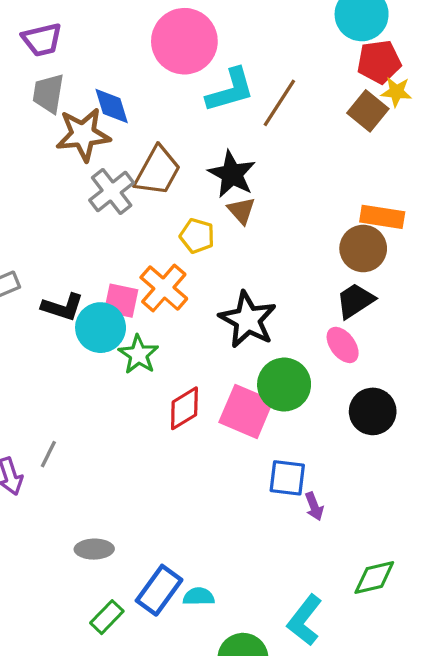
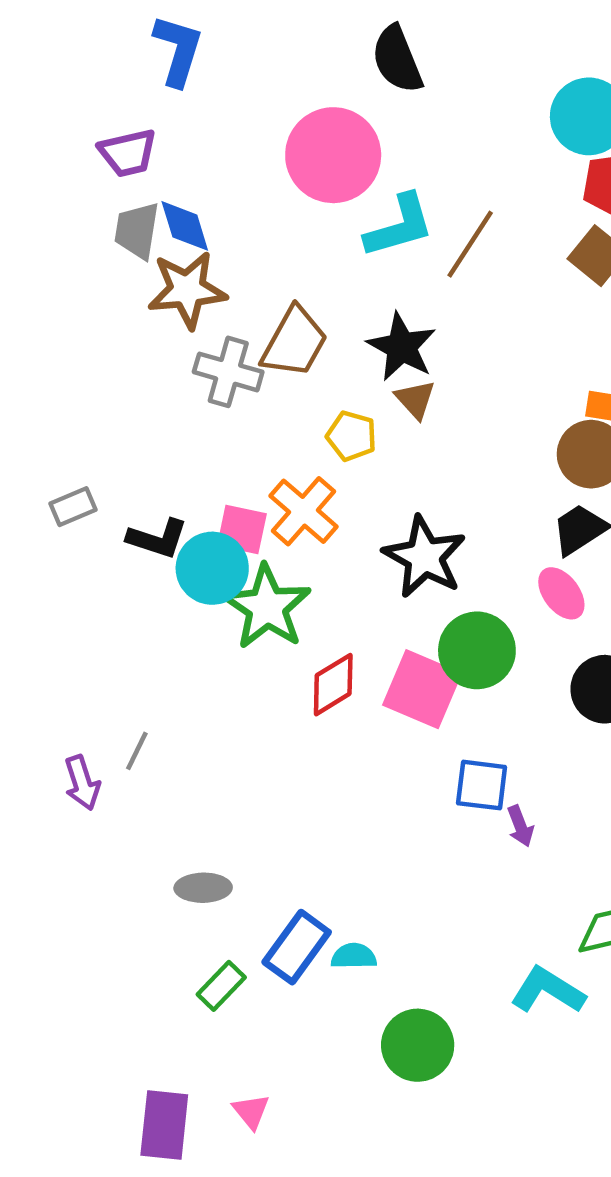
blue diamond: (112, 106) -> (185, 226), moved
gray cross: (112, 192) -> (228, 372), turned -36
green star: (139, 354) -> (267, 607), size x1.5
cyan L-shape: (305, 620) -> (548, 990), moved, turned 84

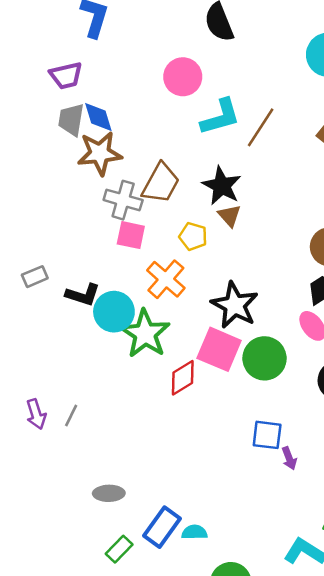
pink circle: (333, 155) -> (183, 77), size x0.7
pink square: (242, 529) -> (131, 235), moved
pink square: (422, 689) -> (219, 349), moved
purple arrow: (82, 783) -> (36, 414), moved

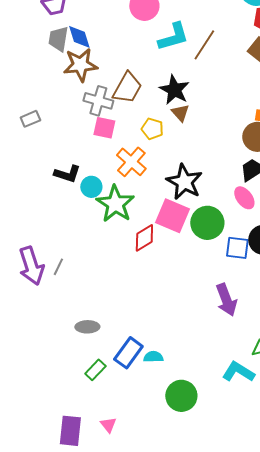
gray rectangle: (35, 277) -> (30, 119), moved
cyan circle: (114, 312) -> (91, 187), size x0.7
purple arrow: (36, 414) -> (31, 266), size x1.6
blue square: (267, 435) -> (237, 248), moved
purple arrow: (289, 458) -> (226, 300), size x1.8

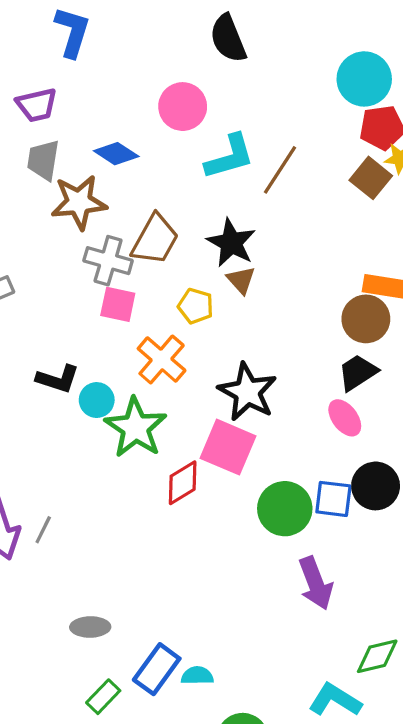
blue diamond: (79, 37) -> (116, 154), moved, turned -40
green circle: (207, 223) -> (285, 509), moved

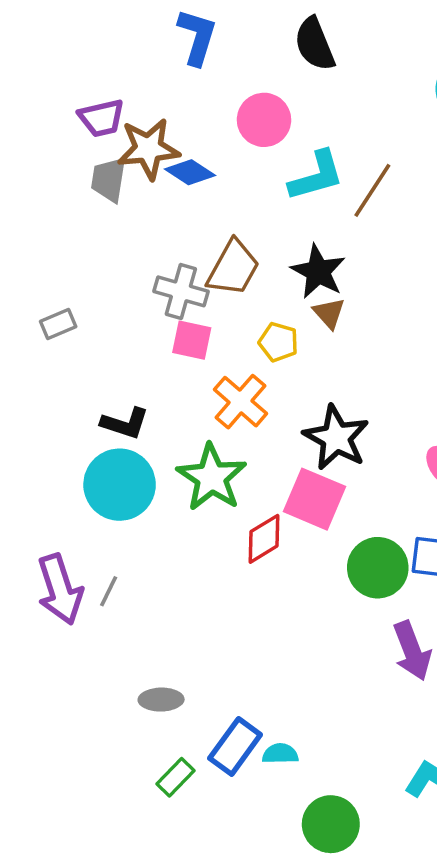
blue L-shape: (72, 32) -> (197, 37), moved
brown star: (79, 202) -> (148, 149), moved
cyan circle: (97, 400) -> (120, 485), moved, size x1.8

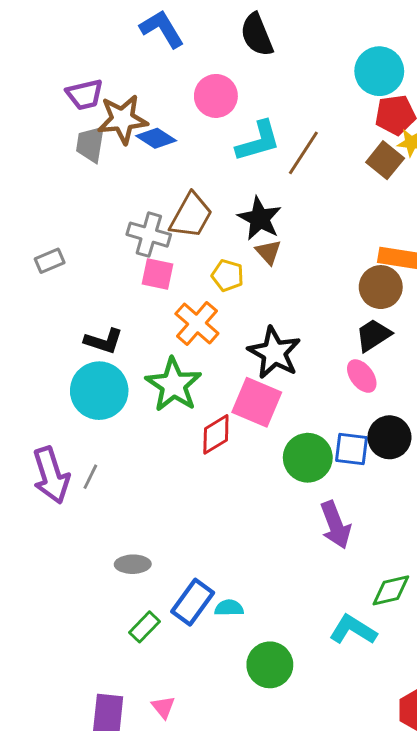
blue L-shape: (197, 37) -> (162, 29), turned -48

